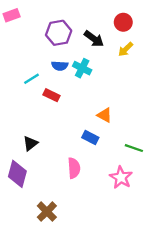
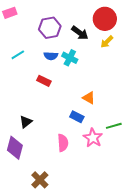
red circle: (123, 22) -> (105, 19), size x1.5
cyan line: (32, 79) -> (18, 55), moved
green line: (134, 148) -> (114, 126), turned -35
pink star: (121, 177) -> (93, 138), moved

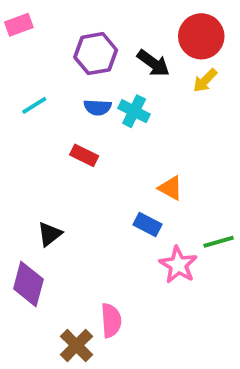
pink semicircle: (63, 143) -> (111, 320), moved

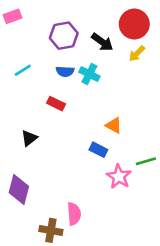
black triangle: (50, 234) -> (29, 138), moved
brown cross: (76, 345) -> (51, 230), turned -35

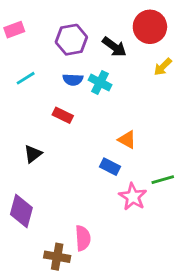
pink rectangle: (12, 16) -> (14, 30), moved
yellow arrow: (137, 54) -> (163, 67), moved

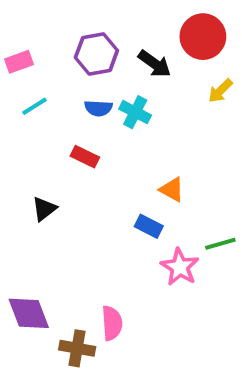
pink rectangle: (14, 30) -> (19, 62), moved
purple diamond: (21, 211) -> (29, 313), moved, turned -36

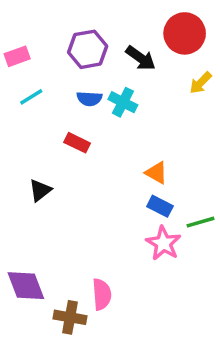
blue rectangle: (149, 226) -> (160, 206), moved

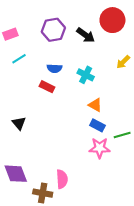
yellow arrow: (200, 83) -> (123, 62), moved
blue semicircle: (89, 99) -> (54, 68), moved
cyan cross: (123, 102) -> (86, 75), moved
black triangle: (40, 190) -> (19, 123), moved, turned -32
pink star: (163, 243) -> (100, 148), turned -30

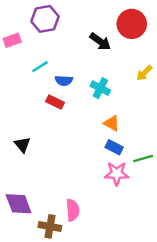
purple hexagon: (53, 30) -> (45, 19), moved
cyan line: (19, 59) -> (40, 67), moved

